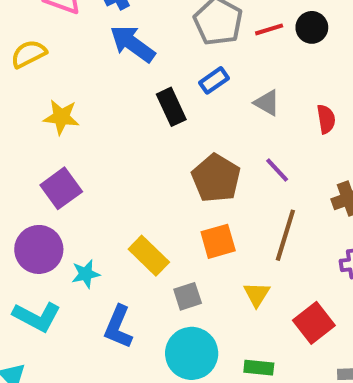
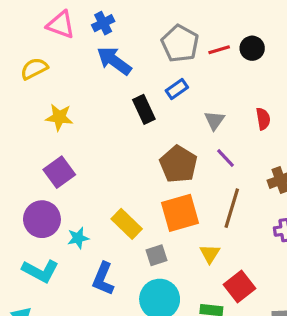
gray triangle: (267, 103) -> (214, 120), moved, turned 35
orange square: (218, 241) -> (180, 213), size x1.4
red square: (314, 323) -> (240, 287), moved

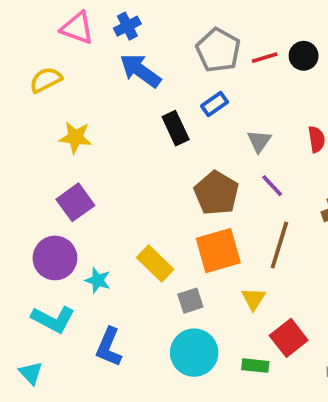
cyan star: (78, 238) -> (98, 280), turned 30
blue L-shape: (103, 279) -> (109, 347), moved

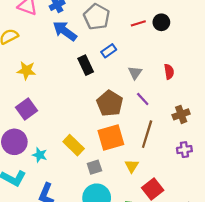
gray pentagon: (218, 50) -> (97, 17), moved

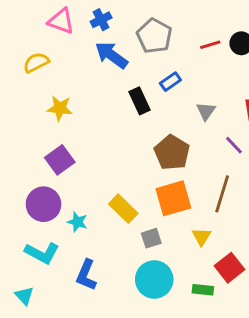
purple line: (143, 99) -> (234, 145), moved

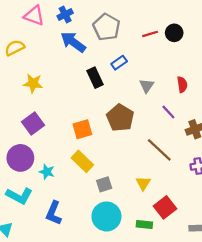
brown line: (222, 194) -> (159, 150), turned -64
orange square: (173, 198) -> (82, 129), moved, size x0.7

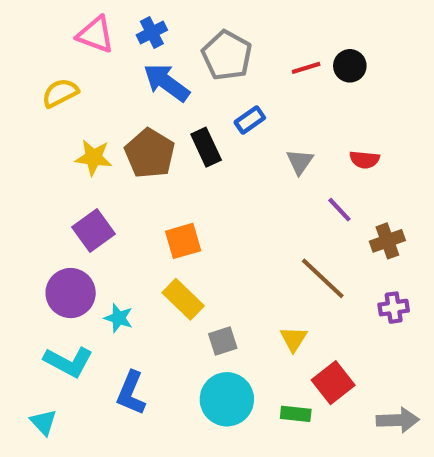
red semicircle: (182, 84) -> (364, 160), turned 105
brown pentagon: (120, 118) -> (150, 153), moved

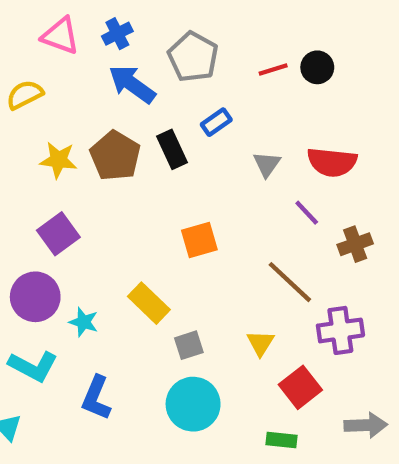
red semicircle: (364, 160) -> (332, 162), size x1.6
orange square: (183, 241) -> (199, 240), moved
purple cross: (394, 308) -> (340, 330), moved, size x1.5
green rectangle: (296, 414) -> (281, 440), moved

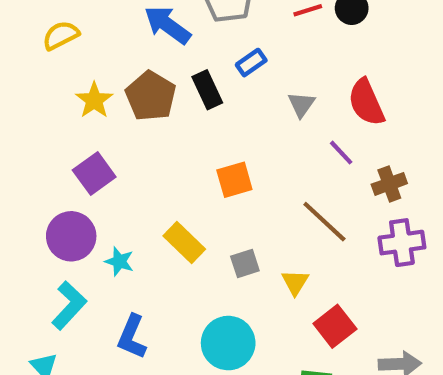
yellow star: (58, 160) -> (94, 100), turned 30
red semicircle: (332, 162) -> (366, 102), turned 60
purple cross: (340, 330) -> (402, 243), moved
gray square: (189, 345) -> (245, 264), moved
cyan L-shape: (33, 366) -> (69, 305), turned -75

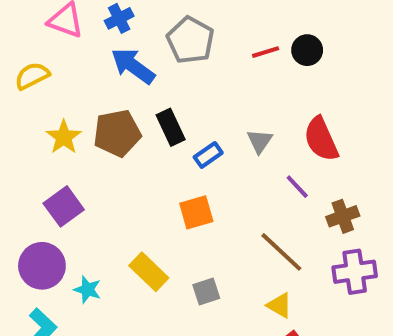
blue rectangle: (251, 63) -> (208, 155), moved
brown pentagon: (151, 96) -> (117, 133), turned 30
yellow triangle: (295, 282) -> (279, 305), moved, turned -32

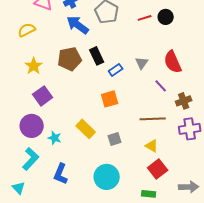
yellow star: (64, 137) -> (34, 66), moved
brown line: (281, 252) -> (153, 119), turned -45

